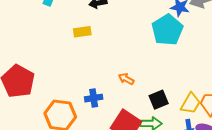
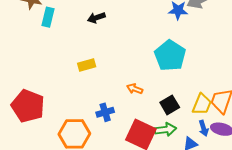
cyan pentagon: (167, 30) -> (170, 56), moved
yellow rectangle: (82, 32) -> (87, 65), moved

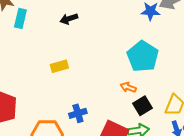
orange arrow: (135, 89) -> (128, 87), moved

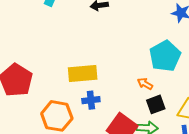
yellow rectangle: (59, 66) -> (83, 74), moved, size x1.6

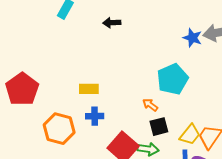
yellow rectangle: (83, 74) -> (89, 89), size x0.7

